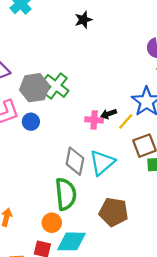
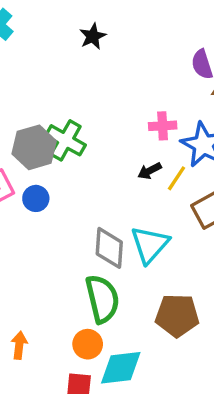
pink cross: (94, 120) -> (163, 126), moved

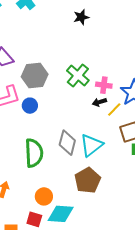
pink cross: (163, 126) -> (104, 85), moved
green cross: (66, 140) -> (78, 75), moved
green semicircle: (102, 299) -> (34, 153), moved
brown pentagon: (177, 315) -> (88, 180), moved, turned 30

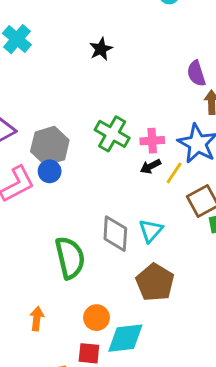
blue circle: (30, 106) -> (50, 171), moved
cyan triangle: (91, 145) -> (151, 231), size x0.7

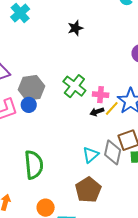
yellow line: (174, 173) -> (112, 108), moved
gray diamond: (115, 234) -> (113, 152), moved

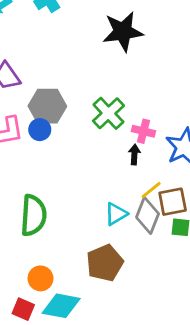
black star: (75, 28) -> (123, 32), size x1.8
yellow line: (112, 108) -> (151, 190), moved
black arrow: (97, 112) -> (134, 154), turned 104

